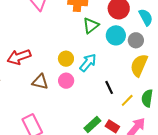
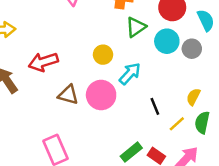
yellow circle: (66, 59) -> (103, 55), moved
yellow semicircle: (139, 65) -> (193, 97), moved, size x0.6
pink circle: (66, 81) -> (101, 95), size x1.5

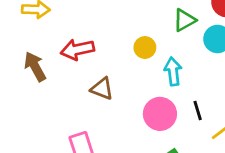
cyan arrow: (130, 74) -> (173, 71), turned -55
pink circle: (101, 95) -> (160, 114), moved

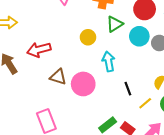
yellow circle: (145, 47) -> (88, 37), moved
pink circle: (160, 114) -> (83, 84), moved

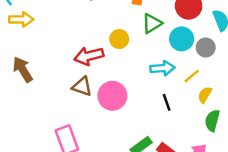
red arrow: (39, 50) -> (89, 56), moved
cyan arrow: (109, 61) -> (162, 68), moved, turned 96
yellow line: (145, 103) -> (192, 76), moved

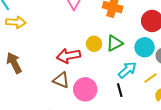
green triangle: (152, 23) -> (115, 43), moved
cyan arrow: (162, 68) -> (127, 70), turned -42
black line: (167, 102) -> (120, 90), moved

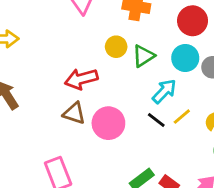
yellow circle: (94, 44) -> (116, 47), moved
yellow line: (151, 78) -> (182, 117), moved
black line: (120, 90) -> (156, 120), turned -32

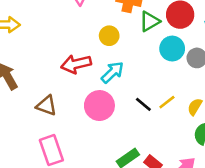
green triangle: (143, 56) -> (150, 21), moved
cyan arrow: (164, 91) -> (112, 72), moved
brown triangle: (74, 113) -> (46, 106), moved

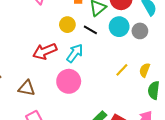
black line: (143, 104) -> (90, 30), moved

